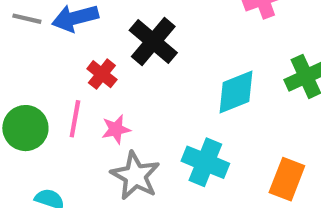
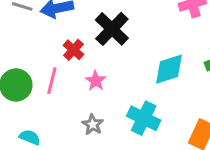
pink star: (116, 129) -> (96, 81), moved, turned -30
gray star: (135, 176) -> (93, 125), size x0.6

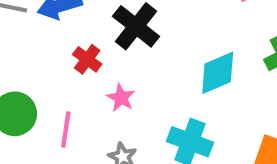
pink line: (52, 81) -> (66, 130), moved

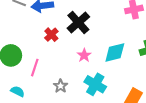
pink star: (121, 98) -> (84, 55), moved

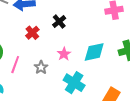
black cross: (78, 22) -> (59, 21), size x0.6
gray star: (61, 86) -> (41, 67), moved

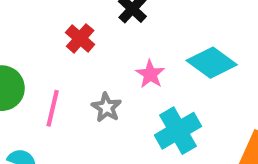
cyan diamond: (94, 52) -> (212, 63), turned 55
cyan cross: (74, 83) -> (178, 131), turned 35

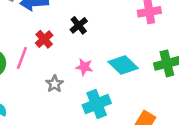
pink star: (150, 74) -> (84, 67), turned -30
pink line: (53, 108) -> (22, 58), moved

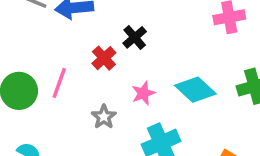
red cross: (44, 39) -> (104, 58), moved
pink star: (84, 67) -> (143, 93), turned -30

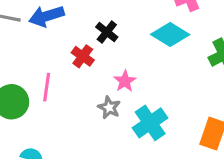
cyan diamond: (195, 90) -> (170, 35), moved
gray star: (104, 117) -> (109, 108), moved

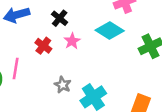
black cross: (107, 32) -> (60, 18), moved
pink star: (125, 81) -> (72, 41), moved

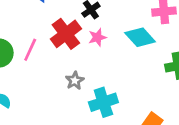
red cross: (43, 46) -> (66, 34), size x1.6

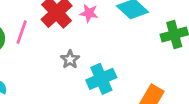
pink star: (97, 37) -> (89, 13), turned 30

